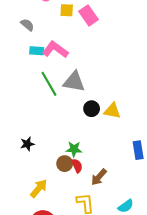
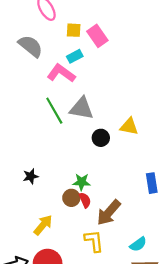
gray semicircle: (27, 25) -> (31, 46), size x1.6
cyan rectangle: (37, 51) -> (75, 56), moved, turned -32
yellow triangle: (112, 111) -> (129, 126), moved
brown arrow: (99, 177) -> (109, 213), size x1.4

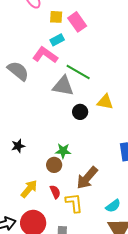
gray semicircle: (31, 46) -> (18, 71), moved
green line: (54, 111) -> (78, 72), moved, turned -30
red semicircle: (85, 200) -> (55, 192), moved

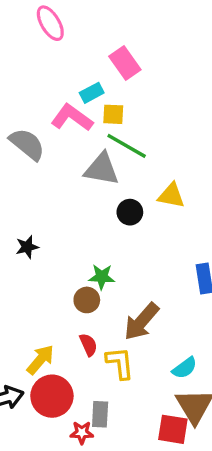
yellow square: (56, 17) -> (113, 114), moved
black star: (18, 146) -> (27, 247), moved
yellow arrow: (29, 189) -> (40, 360), moved

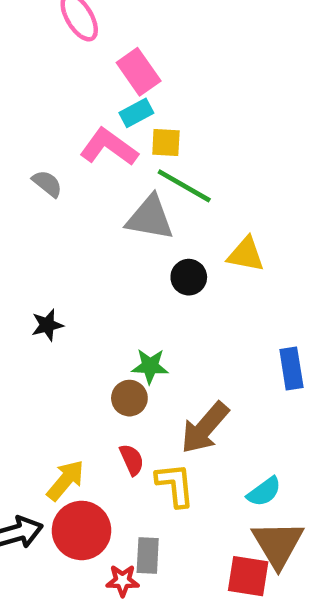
pink rectangle: (125, 63) -> (139, 72), moved
gray semicircle: (27, 144) -> (47, 184), size x0.6

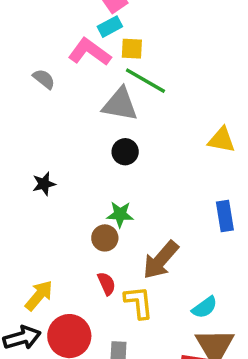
yellow triangle: (246, 254) -> (222, 140), moved
black circle: (189, 277) -> (125, 152), moved
yellow arrow: (66, 480) -> (39, 295), moved

